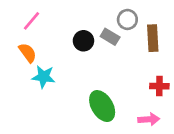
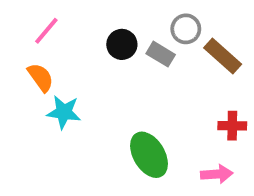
brown rectangle: (153, 38) -> (223, 56), turned -45
black circle: (83, 41) -> (122, 44), moved

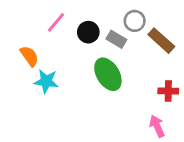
pink line: (46, 31) -> (56, 22), moved
green ellipse: (149, 155) -> (108, 74), moved
pink arrow: (217, 174) -> (157, 126), turned -110

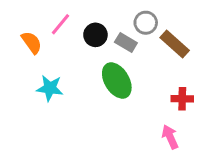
orange semicircle: (29, 56) -> (32, 42), moved

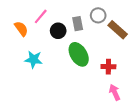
black circle: (95, 35) -> (58, 31), moved
gray rectangle: (126, 42) -> (78, 24), moved, turned 48
red cross: (182, 99) -> (108, 67), moved

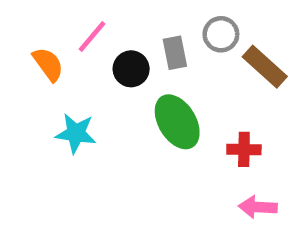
pink arrow: (115, 92) -> (258, 207), turned -63

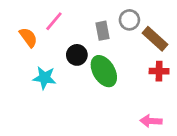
black circle: (131, 69) -> (77, 55), moved
red cross: (244, 149) -> (159, 71), moved

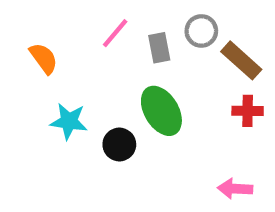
pink line: (54, 21) -> (115, 33), moved
black circle: (77, 55) -> (119, 144), moved

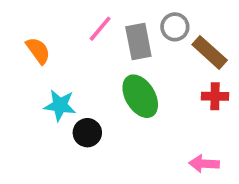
gray rectangle: (159, 48) -> (138, 41), size x1.4
black circle: (119, 144) -> (87, 133), moved

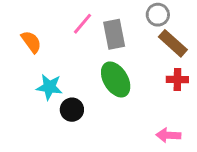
gray circle: (175, 27) -> (158, 15), moved

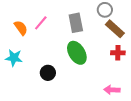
pink line: (82, 24) -> (41, 23), moved
cyan star: (49, 87) -> (14, 58), moved

